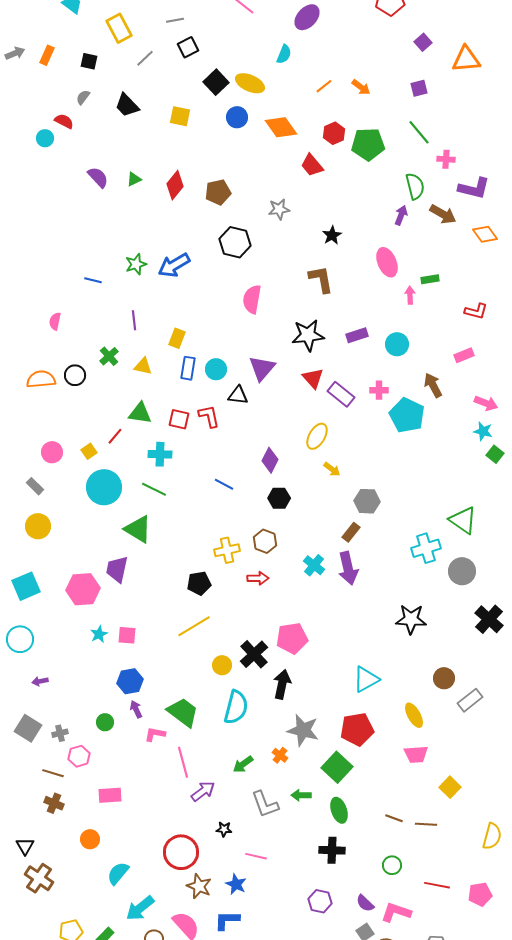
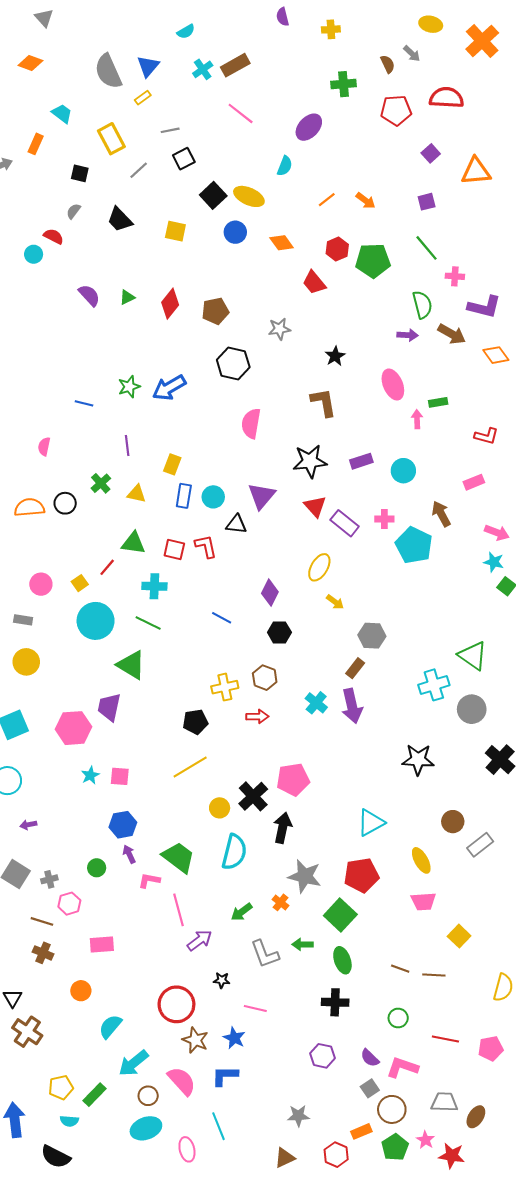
orange rectangle: (47, 55) -> (36, 144), moved
orange diamond: (281, 127) -> (282, 243), size x0.7
purple arrow: (401, 215) -> (408, 335), turned 72
gray rectangle: (35, 486) -> (23, 620), turned -36

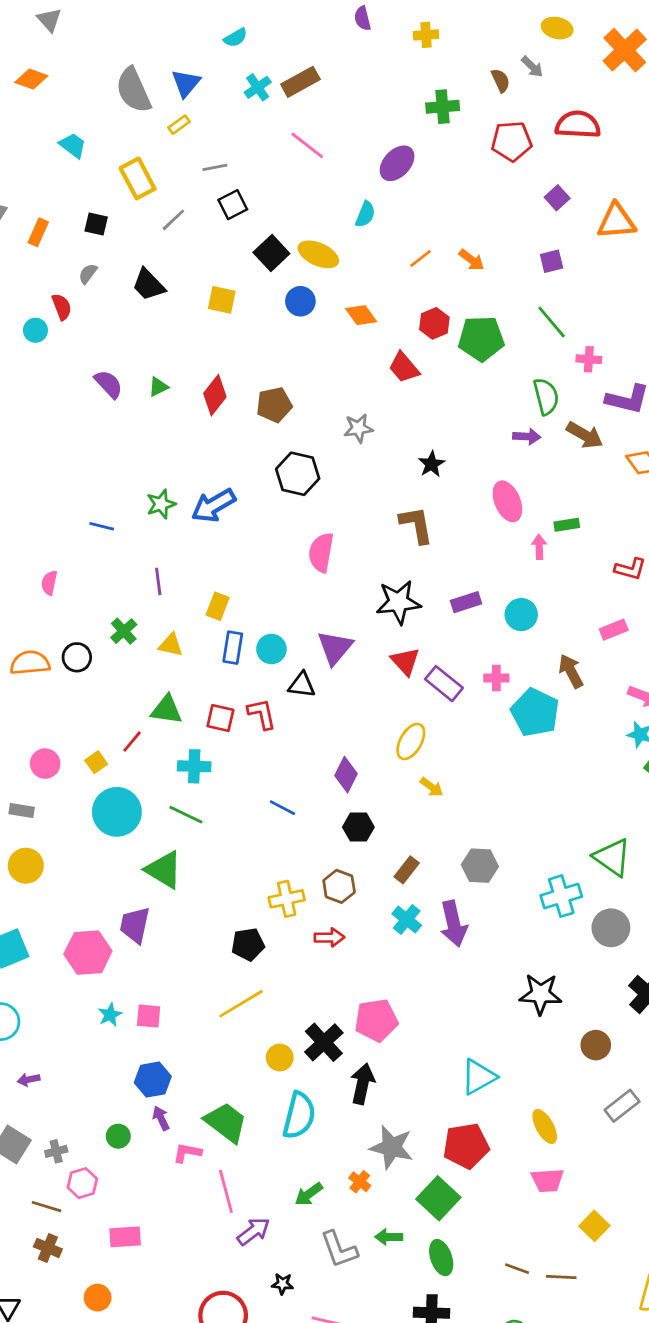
orange rectangle: (36, 144) -> (38, 232), moved
red semicircle: (54, 236) -> (62, 307), turned 42
gray hexagon: (372, 636) -> (480, 866), moved
brown rectangle: (355, 668) -> (407, 870), moved
brown circle: (453, 822) -> (596, 1045), moved

